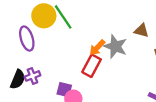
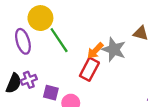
green line: (63, 17) -> (59, 40), moved
purple square: (64, 90) -> (51, 93), moved

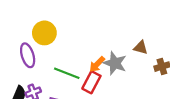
green line: (59, 40) -> (67, 73), moved, turned -35

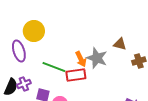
orange arrow: (97, 64) -> (81, 59), turned -70
red rectangle: (91, 82) -> (76, 75), turned 54

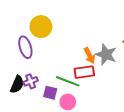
green line: (54, 67) -> (68, 81), moved

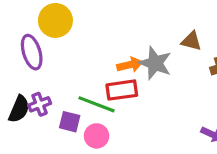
orange arrow: (89, 56) -> (130, 65), turned -77

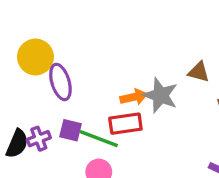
yellow circle: (55, 20) -> (35, 57), moved
purple ellipse: (32, 52) -> (60, 82), moved
purple square: (70, 122) -> (70, 130), moved

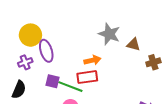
gray star: (160, 95) -> (109, 34), moved
purple cross: (39, 139) -> (25, 62), moved

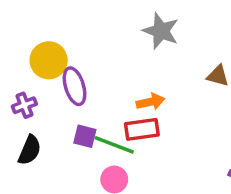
gray star: (109, 34) -> (161, 31), moved
purple cross: (25, 62) -> (24, 105), moved

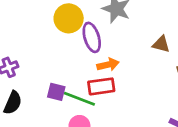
yellow circle: (49, 60) -> (69, 18), moved
purple ellipse: (75, 86) -> (92, 37), moved

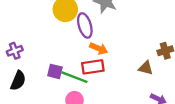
brown triangle: (161, 44) -> (146, 68), moved
orange arrow: (108, 65) -> (99, 48), turned 36

